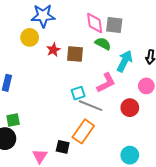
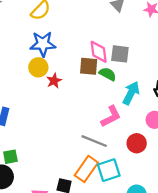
yellow circle: (30, 37) -> (38, 67), moved
brown square: (75, 54) -> (89, 66), moved
cyan square: (78, 93) -> (109, 170), moved, size x1.5

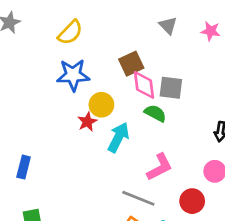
brown square: (89, 66) -> (131, 64), moved, turned -30
yellow circle: (38, 67) -> (101, 105), moved
cyan arrow: (131, 93) -> (118, 137), moved

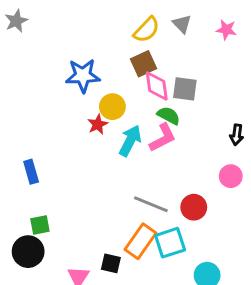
yellow semicircle: (70, 32) -> (146, 30), moved
blue rectangle: (24, 167) -> (31, 172), turned -30
pink L-shape: (160, 167) -> (163, 138), moved
red circle: (192, 201) -> (194, 207), moved

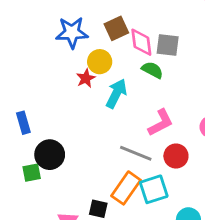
brown square: (143, 64) -> (116, 28), moved
pink L-shape: (163, 138) -> (161, 123), moved
black circle: (28, 252) -> (50, 155), moved

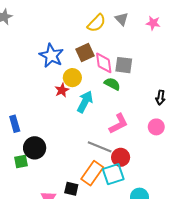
blue star: (72, 33) -> (51, 56), turned 30
red circle: (176, 156) -> (121, 157), moved

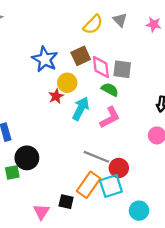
pink L-shape: (119, 124) -> (110, 118), moved

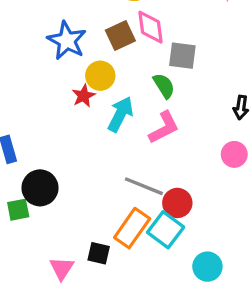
pink diamond: (101, 67) -> (151, 27), moved
green semicircle: (110, 89) -> (164, 86), turned 30
cyan square: (111, 186) -> (166, 230), turned -35

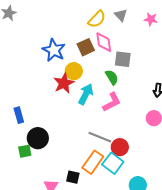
red star: (84, 96) -> (64, 83), size x1.5

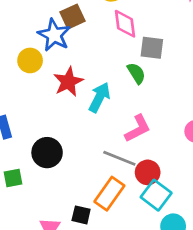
brown square: (86, 47) -> (73, 17), moved
yellow circle: (74, 71) -> (30, 60), moved
pink L-shape: (112, 102) -> (138, 128), moved
black circle: (38, 138) -> (47, 153), moved
cyan square: (113, 163) -> (156, 195), moved

